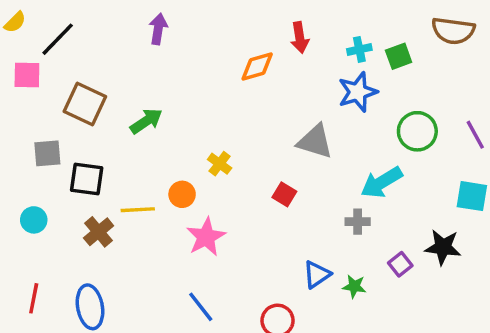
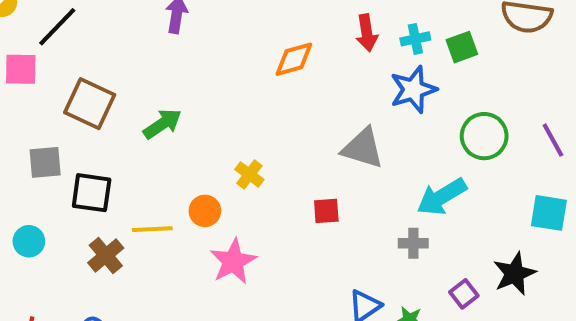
red arrow: (300, 37) -> (367, 33), moved
red square: (284, 194) -> (326, 211), turned -35
black star: (443, 247) -> (514, 274), turned -30

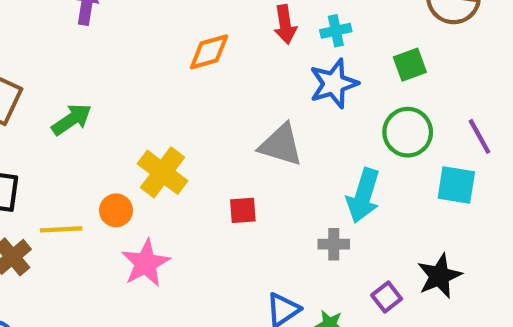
green square: (462, 47) -> (410, 65), moved
yellow cross: (249, 174) -> (163, 172), size x1.6
cyan arrow: (442, 197) -> (363, 196), turned -42
cyan square: (549, 213) -> (456, 185), moved

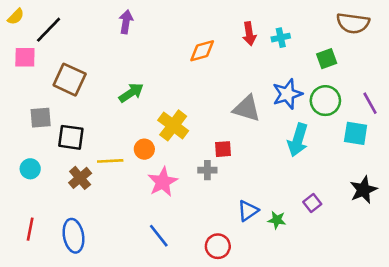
blue star: (334, 84) -> (287, 94), moved
green arrow: (72, 119) -> (131, 93), moved
gray cross: (334, 244) -> (207, 170), moved
black star: (439, 276) -> (363, 190), moved

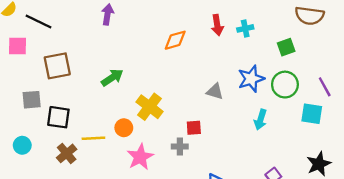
black line: (49, 30) -> (39, 21), turned 72
brown square: (70, 80) -> (57, 66), turned -36
gray triangle: (247, 108) -> (215, 92), size x0.7
cyan arrow: (298, 140) -> (260, 120), size x0.7

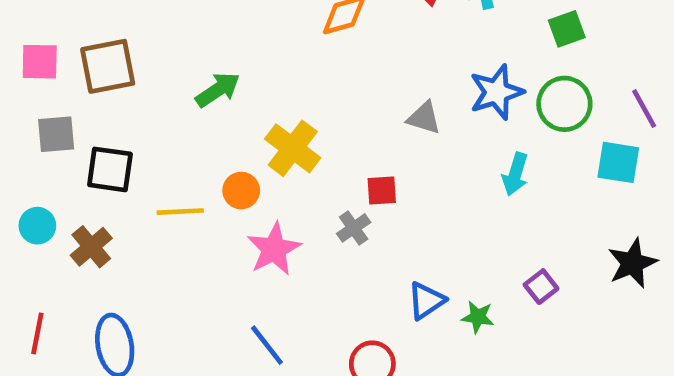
pink square: (18, 46) -> (40, 62), moved
gray cross: (180, 146) -> (354, 228), turned -35
brown cross: (67, 153) -> (91, 247), moved

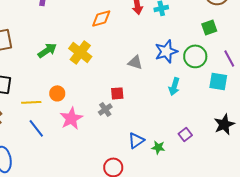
green square: (567, 29) -> (209, 27), moved
yellow cross: (293, 148) -> (80, 52), moved
blue line: (267, 345) -> (36, 128), moved

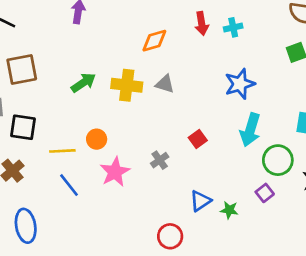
yellow cross: (80, 52) -> (127, 85), turned -30
green circle: (195, 56) -> (278, 160), moved
gray triangle: (135, 62) -> (165, 84), moved
cyan arrow: (174, 86) -> (250, 130), size x1.4
red square: (117, 93) -> (198, 139), moved, turned -32

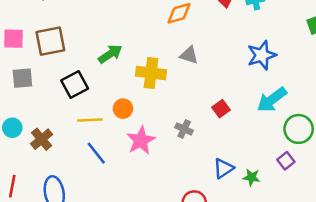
yellow cross: (127, 85) -> (151, 73), moved
black square: (23, 127) -> (75, 84), moved, turned -36
cyan arrow: (250, 130) -> (272, 100), turned 36
gray cross: (160, 160) -> (184, 129), turned -30

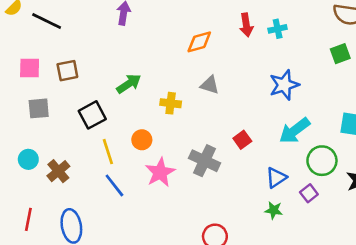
brown square: (50, 41) -> (67, 71), size x0.7
yellow cross: (151, 73) -> (171, 103), size x0.7
yellow line: (90, 120) -> (108, 152), turned 75
gray cross: (184, 129) -> (204, 161), size x1.6
blue triangle: (224, 168) -> (276, 178), moved

